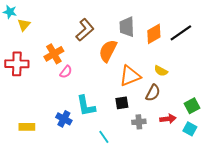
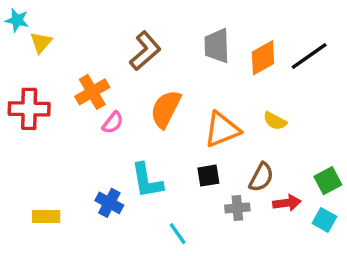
orange semicircle: (108, 51) -> (166, 109), moved
brown semicircle: (153, 93) -> (261, 177), moved

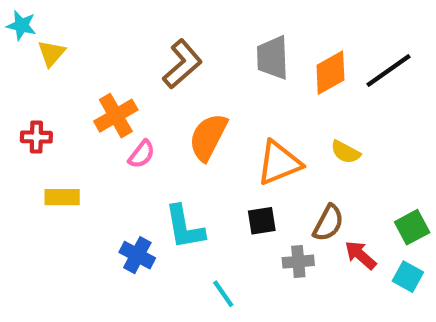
red cross: (29, 109) -> (36, 137), size x0.6
red arrow: (287, 203) -> (361, 255), turned -132
yellow rectangle: (46, 217) -> (62, 197), moved

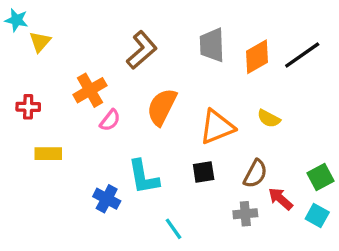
gray cross: (298, 262) -> (245, 214), moved

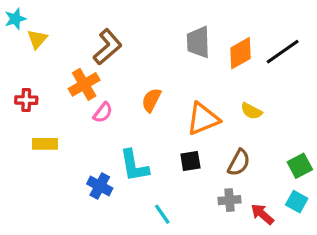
cyan star: (16, 20) -> (15, 19), turned -30
brown L-shape: (142, 50) -> (108, 47), moved
orange semicircle: (162, 107) -> (151, 100), size x0.7
red arrow: (280, 199) -> (262, 214), moved

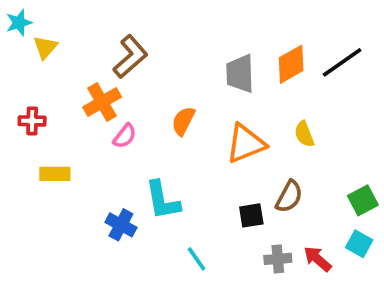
gray trapezoid: (198, 42) -> (240, 74), moved
yellow semicircle: (251, 111) -> (304, 134), turned 40
black square: (190, 161) -> (251, 215), moved
gray cross: (229, 200) -> (278, 259), moved

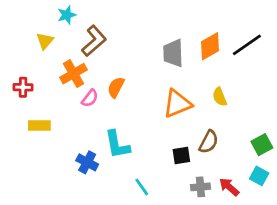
cyan star: (19, 23) -> (67, 15), moved
yellow triangle: (45, 47) -> (45, 41), moved
orange semicircle: (183, 121) -> (116, 87), moved

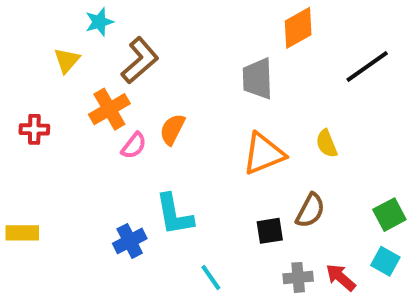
orange diamond: (210, 46) -> (298, 28), moved
yellow rectangle: (39, 125) -> (22, 233), moved
blue cross: (87, 162) -> (130, 241), turned 35

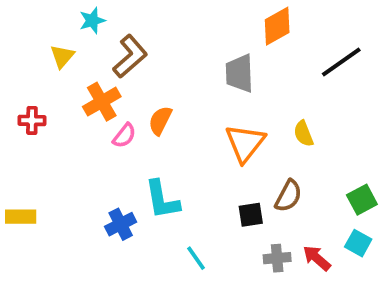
orange triangle: (264, 154) -> (245, 143), turned -30

